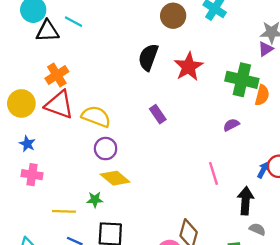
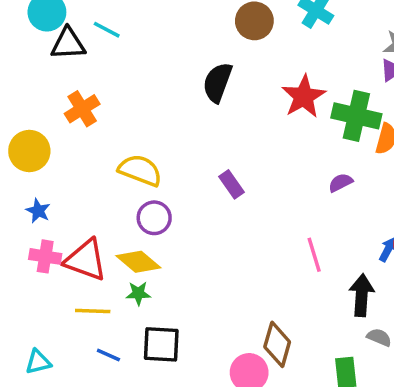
red star: (189, 67) -> (304, 96), moved
red triangle: (59, 105) -> (86, 260), moved
purple rectangle: (158, 114) -> (232, 184), moved
yellow diamond: (115, 178) -> (138, 262), moved

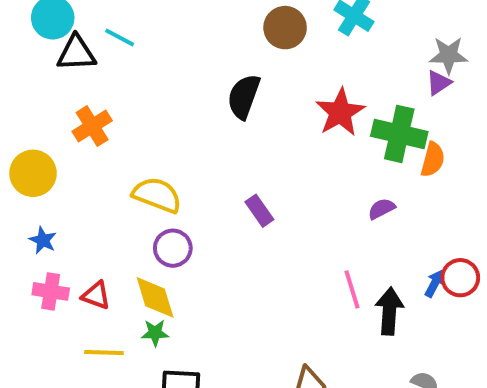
red triangle: (86, 260) -> (96, 295), size x0.6
yellow diamond: (138, 262) -> (155, 297), turned 33
black arrow: (362, 295) -> (389, 311), moved

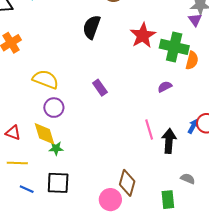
purple triangle: (439, 83) -> (195, 20), turned -32
green star: (155, 333) -> (56, 148), moved

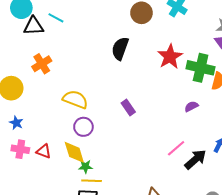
pink line: (149, 130) -> (176, 148), turned 66
black arrow: (169, 141) -> (195, 159), turned 45
yellow line: (17, 163) -> (92, 181), moved

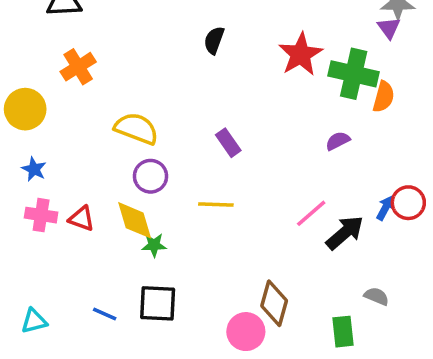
black semicircle: (120, 48) -> (214, 40), size x0.7
yellow line: (92, 181) -> (216, 204), moved

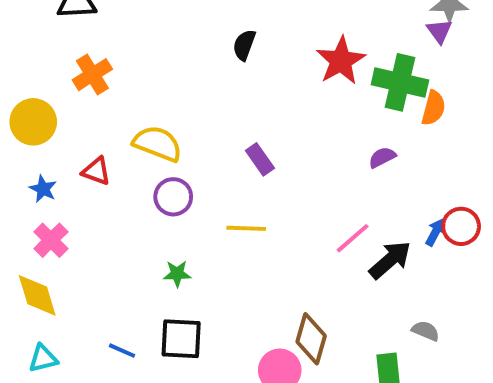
pink cross: (41, 215) -> (51, 240), turned 36
red triangle: (82, 219) -> (96, 171), moved
yellow diamond: (135, 220) -> (37, 295), moved

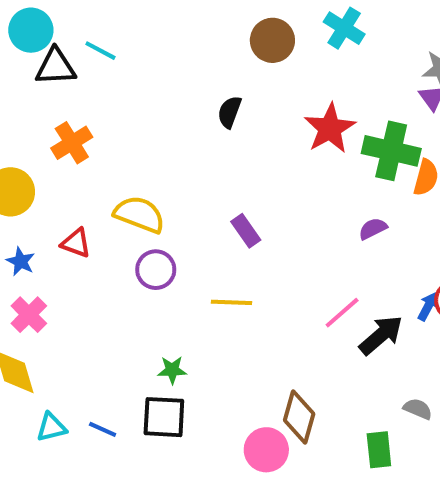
green star: (177, 274) -> (172, 370), moved
cyan triangle: (43, 358) -> (51, 427), moved

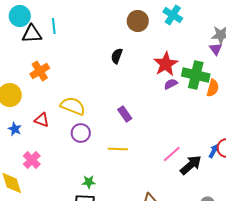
cyan line: (100, 51) -> (54, 26), turned 56
purple semicircle: (373, 229) -> (171, 84), moved
pink cross: (29, 315) -> (32, 160), moved

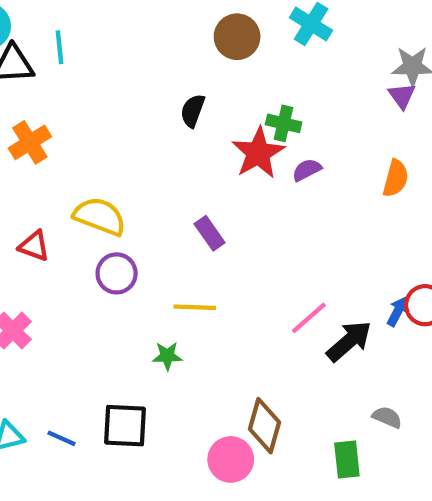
red star: (166, 64) -> (258, 153), moved
green cross: (196, 75) -> (284, 123), moved, size x0.6
green star: (89, 182) -> (167, 356), moved

